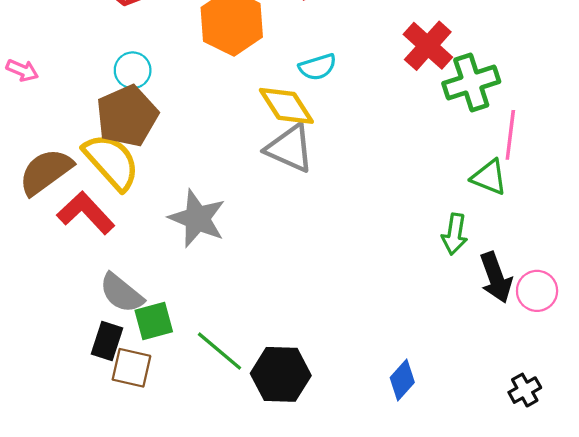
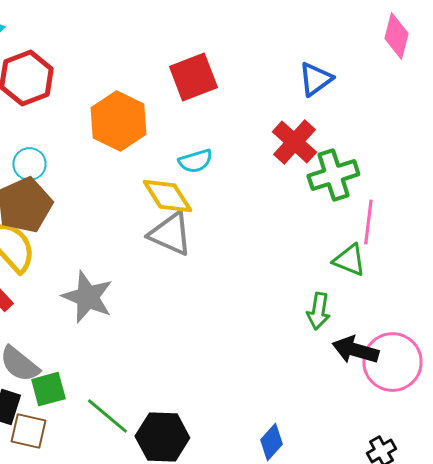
black arrow: (496, 278) -> (355, 350), turned 126
pink circle: (537, 291) -> (392, 362), size x1.6

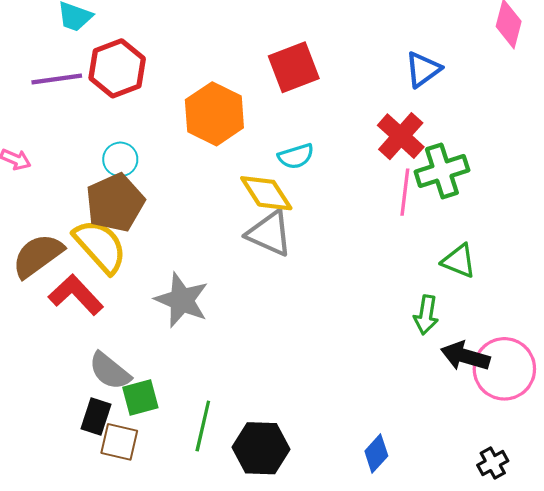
pink line: (368, 222) -> (405, 192), moved
green line: (107, 416) -> (203, 426), turned 63

